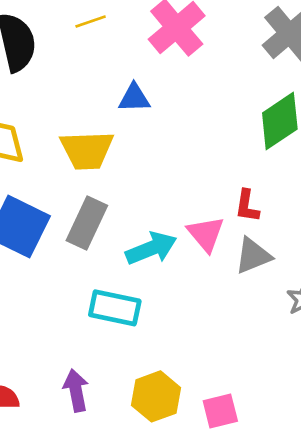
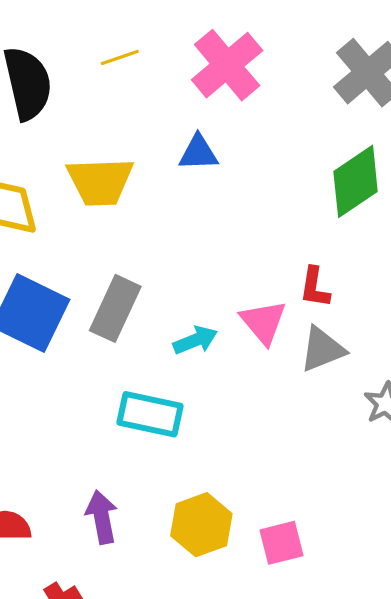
blue triangle: (134, 98) -> (198, 153), moved
yellow trapezoid: (87, 150) -> (100, 181), moved
cyan arrow: (151, 248) -> (195, 340), size x0.7

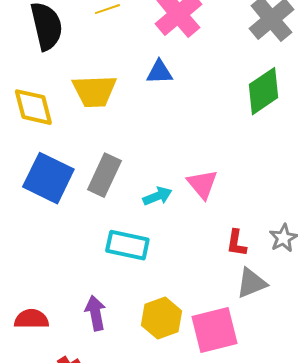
red L-shape: (315, 287) -> (236, 243), moved
gray triangle: (322, 349) -> (251, 283), moved
pink square: (282, 543) -> (214, 330), size x1.6

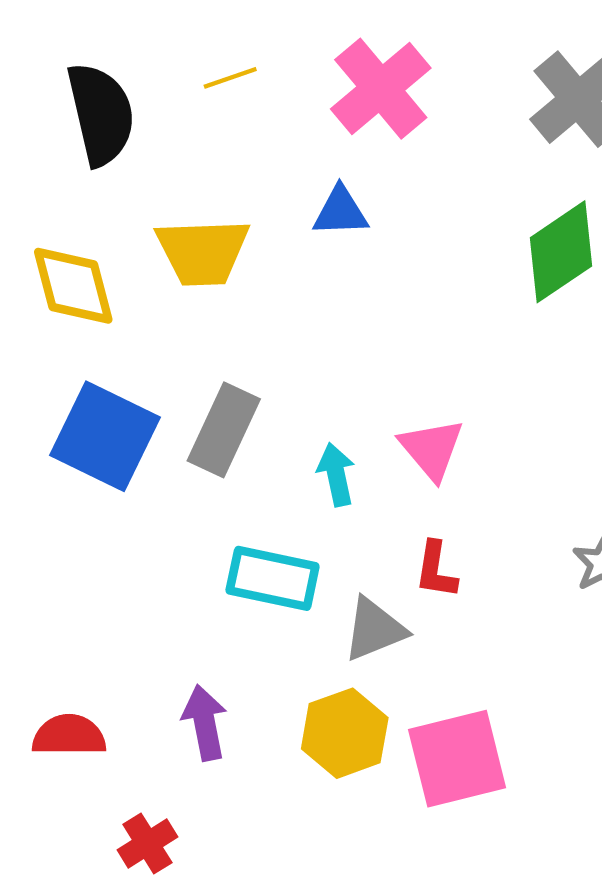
cyan arrow: (157, 196) -> (336, 474), turned -80
red L-shape: (236, 243) -> (436, 570), moved
gray triangle: (251, 283) -> (374, 629), moved

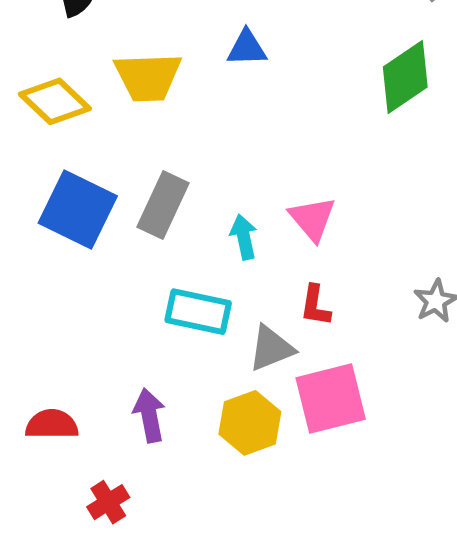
yellow diamond: (73, 286) -> (55, 101), turned -32
pink square: (457, 759) -> (331, 399), moved

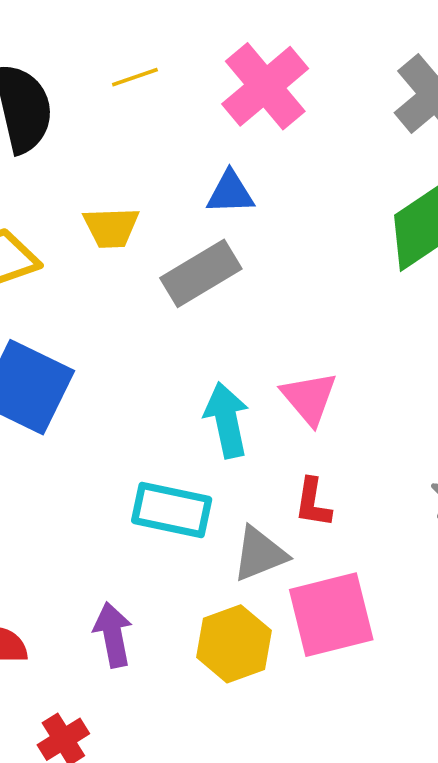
yellow trapezoid: (148, 77) -> (111, 227), size x0.7
gray rectangle: (163, 205) -> (201, 273), moved, turned 34
cyan arrow: (244, 237) -> (227, 420), size x1.4

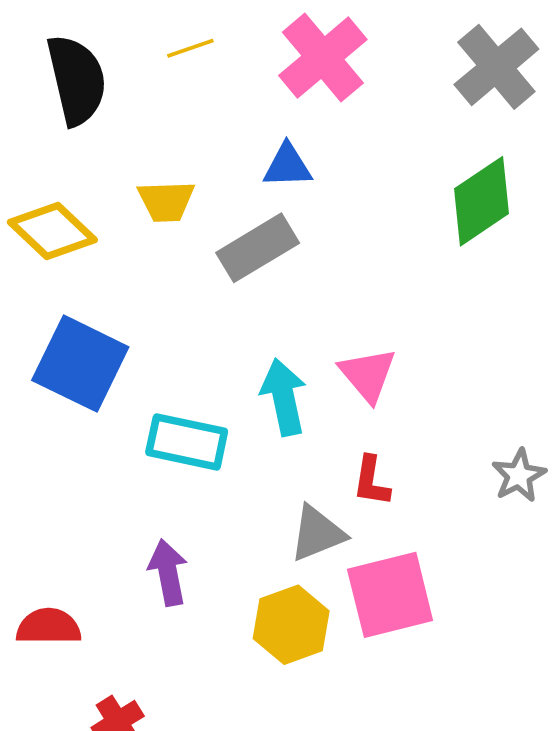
cyan rectangle: (172, 510) -> (187, 442), moved
purple arrow: (113, 635) -> (168, 573), moved

